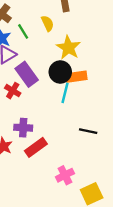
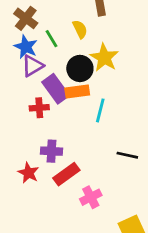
black circle: (60, 72) -> (80, 68), moved
orange rectangle: (77, 77) -> (77, 92), moved
red cross: (13, 91) -> (39, 108), turned -35
pink cross: (65, 175) -> (91, 197), moved

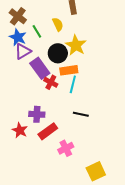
orange rectangle: (77, 92) -> (69, 70), moved
red cross: (39, 108) -> (51, 82), moved, turned 32
black line: (127, 155) -> (81, 114), moved

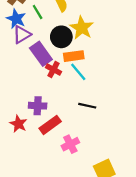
cyan line: (73, 84) -> (78, 72), turned -54

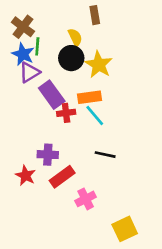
green line: (38, 12) -> (37, 46), moved, turned 35
black circle: (61, 37) -> (71, 58), moved
red cross: (53, 70) -> (66, 113), turned -35

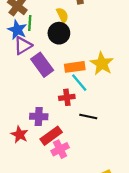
yellow star: (99, 65) -> (102, 64), moved
red cross: (66, 113) -> (67, 97), moved
pink cross: (86, 199) -> (60, 149), moved

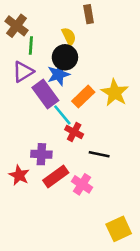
blue star: (17, 30) -> (58, 74), moved, turned 30
orange rectangle: (75, 67) -> (83, 97), turned -36
cyan line: (79, 83) -> (62, 115), moved
red cross: (67, 97) -> (74, 132), turned 35
pink cross: (60, 149) -> (82, 184), moved, turned -30

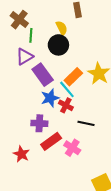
blue star: (58, 74) -> (50, 98), moved
cyan line: (62, 115) -> (67, 89), moved
red star: (19, 175) -> (21, 154), moved

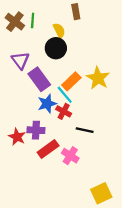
green line: (31, 35) -> (33, 21), moved
purple triangle: (25, 57) -> (20, 60), turned -36
red star: (21, 154) -> (17, 137), moved

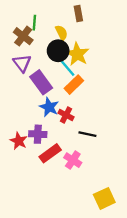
brown cross: (15, 22) -> (23, 36), moved
yellow star: (98, 78) -> (77, 54), moved
cyan line: (65, 95) -> (67, 68), moved
blue star: (47, 104) -> (49, 107), turned -30

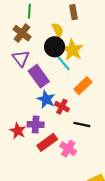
green line: (34, 23) -> (29, 11), moved
orange rectangle: (74, 85) -> (83, 86), moved

